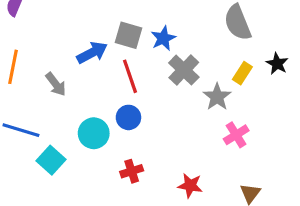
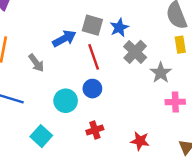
yellow rectangle: (242, 73) -> (180, 45), moved, turned -42
pink cross: (236, 135) -> (175, 102), turned 30
cyan square: (51, 160) -> (41, 136), moved

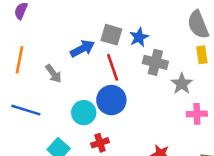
gray cross: (135, 52) -> (155, 62), turned -30
blue circle: (92, 89) -> (111, 100), size x1.5
red cross: (95, 130) -> (100, 143), moved

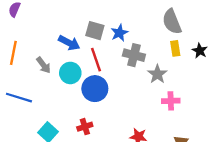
blue arrow: (82, 49) -> (69, 43), turned 55
cyan circle: (84, 113) -> (70, 73), moved

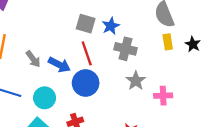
blue arrow: (69, 43) -> (59, 65), moved
cyan circle: (70, 73) -> (45, 98), moved
gray star: (157, 74) -> (136, 81), moved

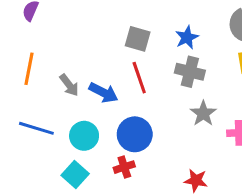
blue star: (111, 26) -> (187, 37), moved
blue circle: (86, 83) -> (135, 134), moved

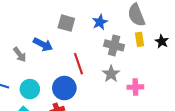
gray cross: (190, 72) -> (114, 45), moved
red line: (139, 78) -> (79, 64), moved
blue arrow: (103, 93) -> (43, 44), moved

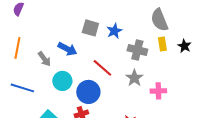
blue star: (100, 22) -> (114, 31), moved
red line: (79, 64) -> (102, 68), turned -30
cyan circle: (30, 89) -> (62, 81), moved

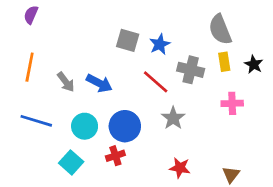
blue arrow: (67, 49) -> (99, 83), moved
red line: (102, 68) -> (156, 82), moved
gray star: (134, 78) -> (173, 118), moved
cyan circle: (62, 81) -> (85, 126), moved
pink cross: (158, 91) -> (232, 103), moved

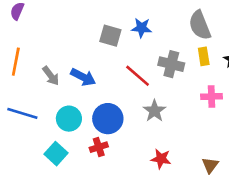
blue star: (160, 44) -> (141, 28), moved, turned 30

